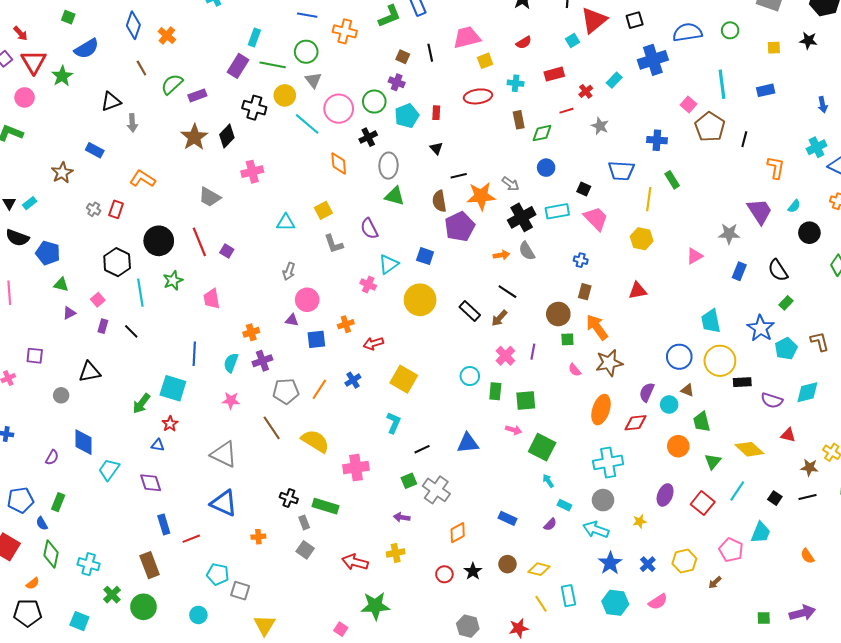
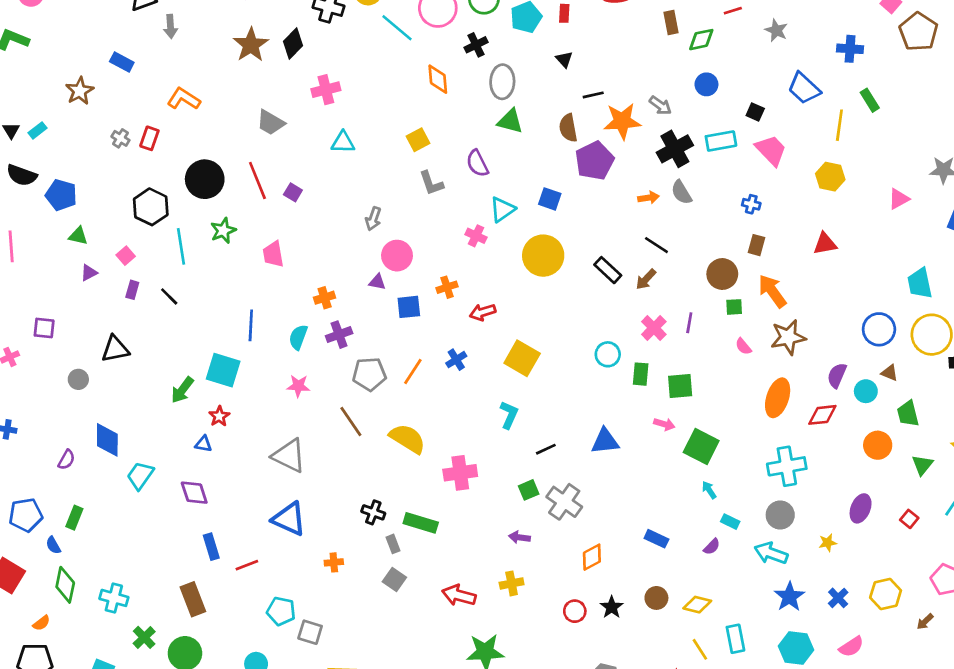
blue trapezoid: (621, 171) -> (804, 88), turned 40
cyan triangle: (286, 223) -> (343, 142), moved
red square: (703, 503) -> (909, 519), size x0.6

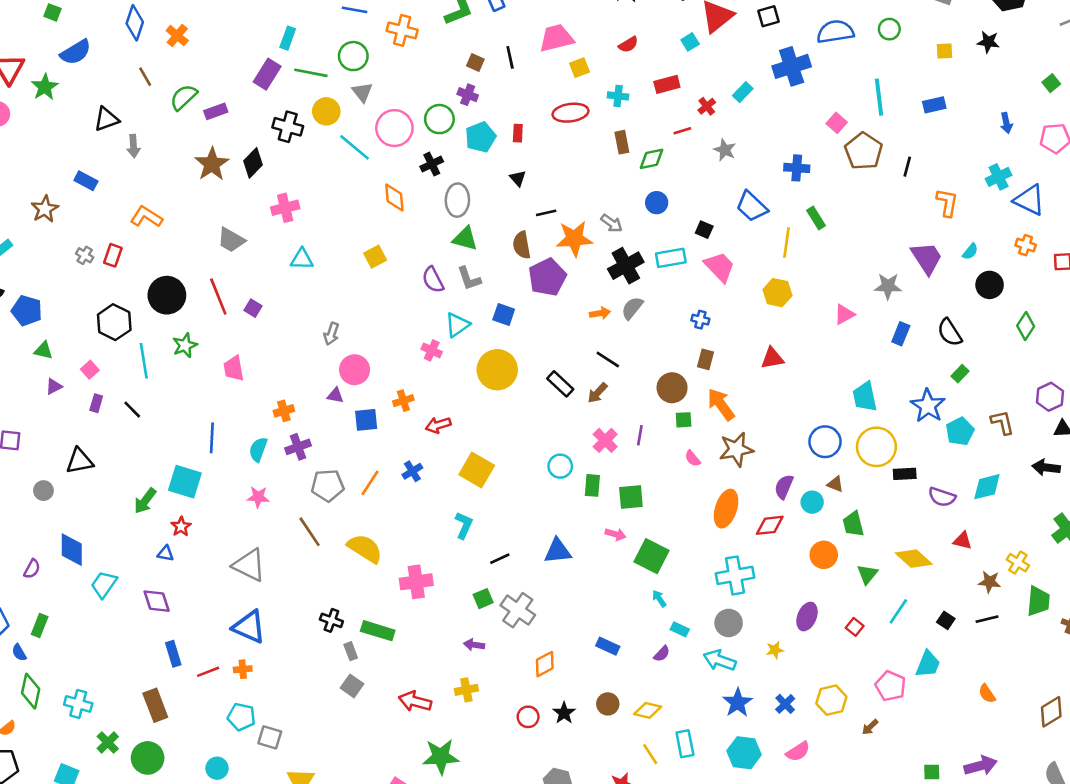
gray L-shape: (431, 183) -> (469, 278), moved
gray semicircle: (681, 192) -> (632, 308), turned 70
orange cross: (334, 562) -> (243, 669), moved

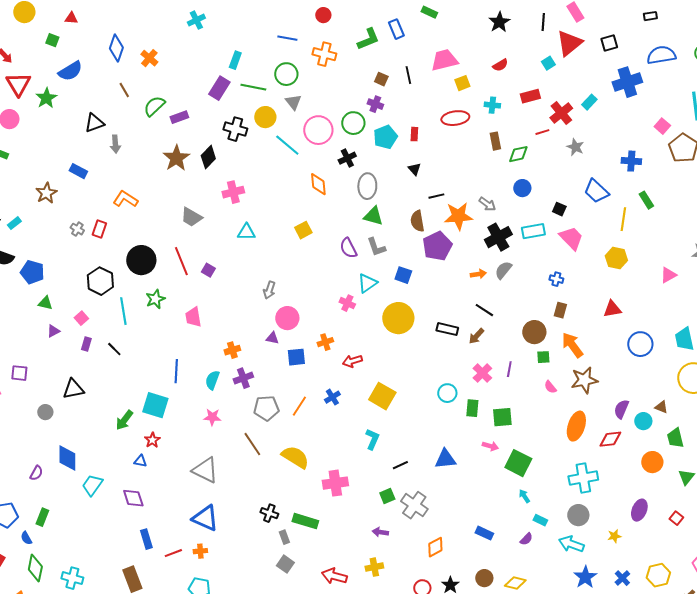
red cross: (707, 106) -> (561, 113), size x1.6
black rectangle: (560, 384) -> (447, 329), turned -30
blue circle: (825, 442) -> (640, 344), moved

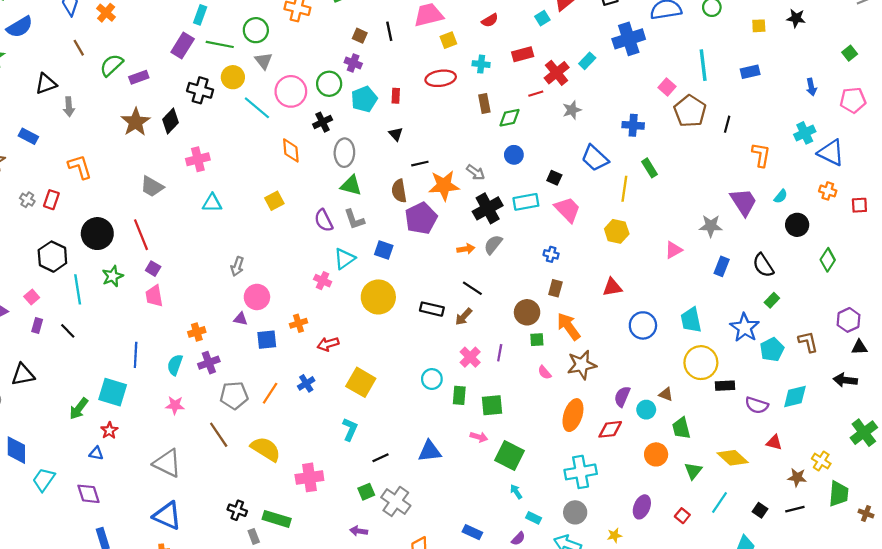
gray star: (575, 147) -> (572, 110), turned 30
orange L-shape: (125, 199) -> (80, 167), turned 40
purple square: (208, 270) -> (153, 269), moved

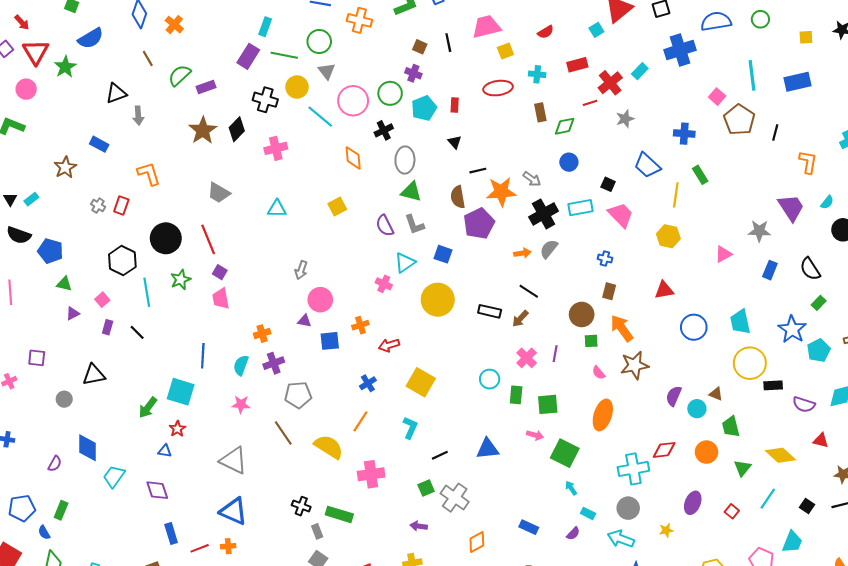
blue rectangle: (750, 72) -> (797, 82), size x1.4
pink cross: (198, 159) -> (276, 148), moved
orange line: (270, 393) -> (360, 421), moved
orange ellipse: (573, 415) -> (603, 415), moved
red diamond: (610, 429) -> (664, 450), moved

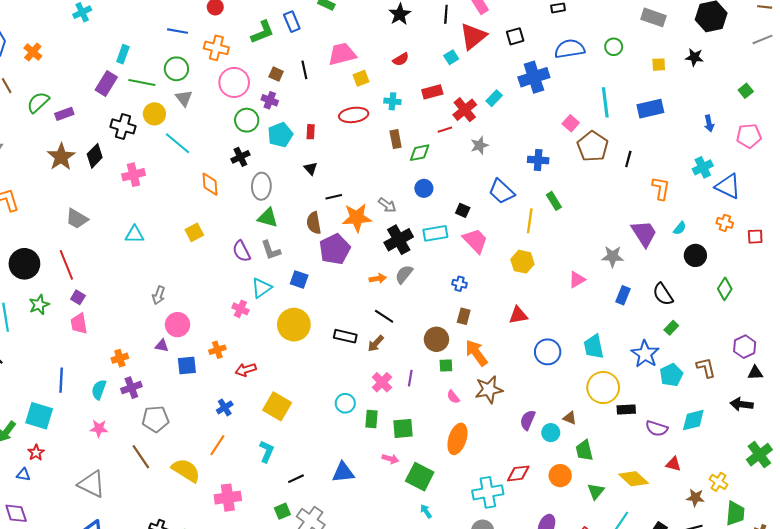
pink circle: (353, 101) -> (234, 82), moved

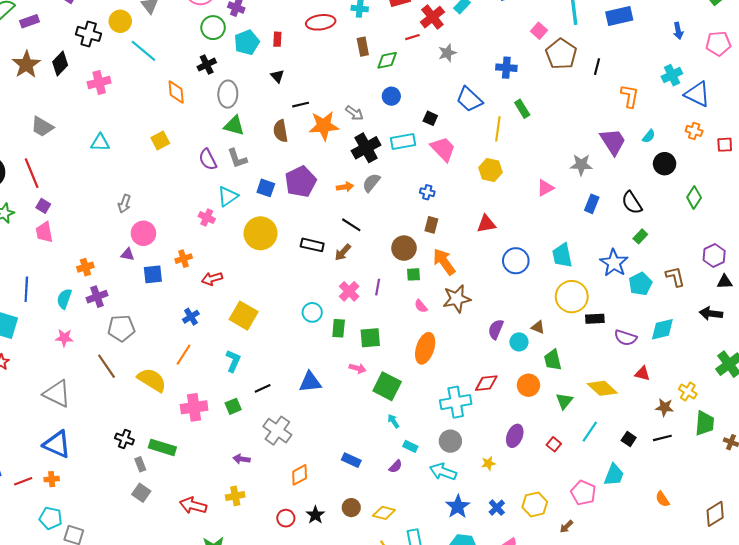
purple pentagon: (335, 249) -> (301, 182), moved
green square: (282, 511) -> (233, 406), moved

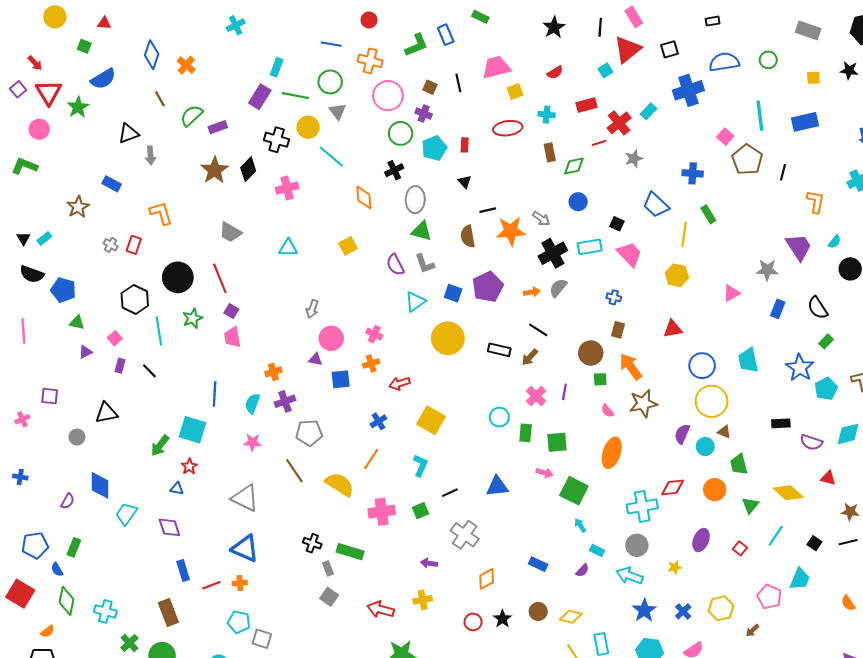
pink cross: (207, 217) -> (374, 334), moved
yellow circle: (572, 297) -> (712, 401), moved

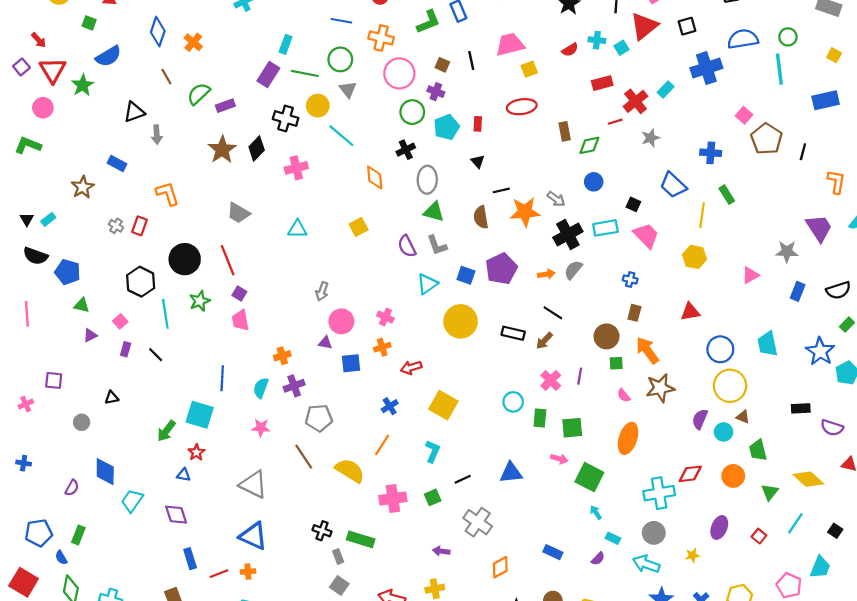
yellow square: (813, 78) -> (834, 55), turned 32
cyan cross: (547, 115) -> (597, 40), moved
cyan line: (760, 116) -> (779, 69), moved
black semicircle: (818, 308) -> (838, 290), turned -75
black triangle: (106, 413) -> (112, 398), size x0.6

